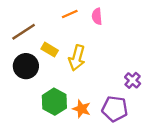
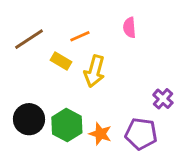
orange line: (70, 14) -> (80, 36), moved
pink semicircle: (97, 16) -> (129, 28), moved
black circle: (26, 66) -> (29, 119), moved

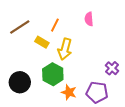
orange line: (80, 36) -> (55, 25), turned -40
green hexagon: (67, 125) -> (53, 74), moved

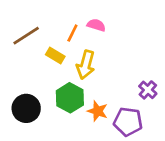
pink semicircle: (89, 19) -> (96, 25), moved, turned 112
orange star: (69, 92) -> (98, 111), moved

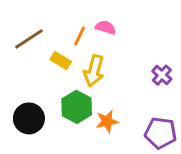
purple cross: (148, 90) -> (162, 75), moved
orange star: (98, 111) -> (107, 121), turned -30
purple pentagon: (128, 122) -> (160, 133), moved

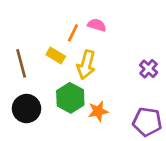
brown line: (29, 39) -> (21, 63), moved, turned -72

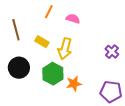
orange line: (73, 33) -> (49, 12), moved
brown line: (21, 63) -> (16, 30), moved
black circle: (26, 109) -> (19, 68), moved

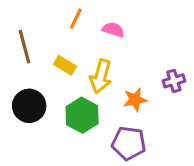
purple cross: (112, 52) -> (174, 81), turned 32
orange star: (74, 84) -> (135, 100), moved
purple pentagon: (111, 92) -> (129, 143), moved

